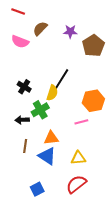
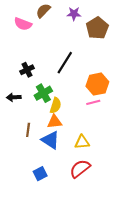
black cross: (24, 87) -> (27, 70), turned 32
yellow semicircle: (52, 93) -> (56, 105), moved
black arrow: (22, 120) -> (14, 97), moved
pink line: (81, 122) -> (93, 102), moved

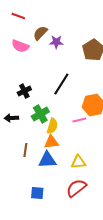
purple star: (74, 14) -> (56, 42), moved
pink line: (93, 102) -> (79, 120), moved
blue triangle: (50, 140) -> (47, 160), turned -36
blue square: (40, 174) -> (37, 193), turned 32

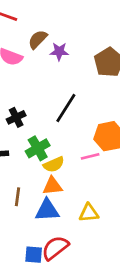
yellow semicircle: (52, 126) -> (54, 164), turned 49
red semicircle: (76, 188) -> (55, 248), moved

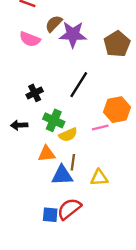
purple star: (59, 51) -> (73, 34), size x1.6
green cross: (38, 148) -> (54, 120), turned -36
orange triangle: (52, 186) -> (47, 154), moved
brown line: (17, 197) -> (73, 162), moved

